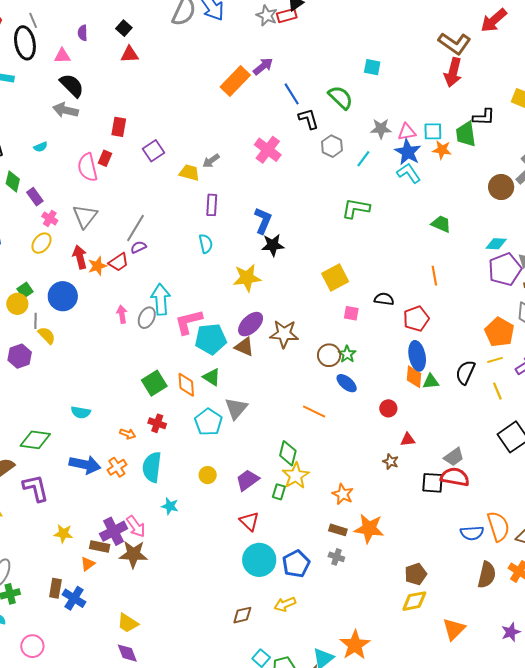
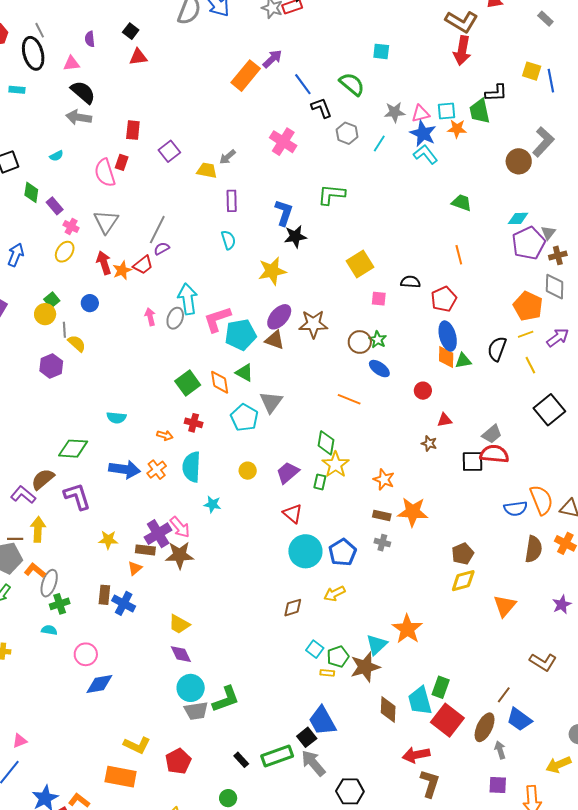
green L-shape: (356, 208) -> (331, 195), moved
blue circle: (63, 296) -> (90, 303), size x0.6

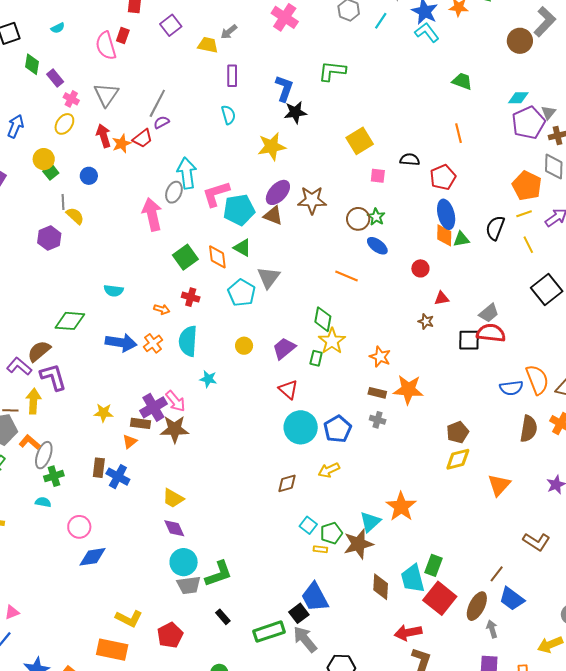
yellow circle: (45, 314) -> (44, 159), moved
pink arrow: (150, 317) -> (152, 214), moved, size x1.8
purple L-shape: (77, 496) -> (53, 377), moved
black rectangle: (241, 760) -> (223, 617), moved

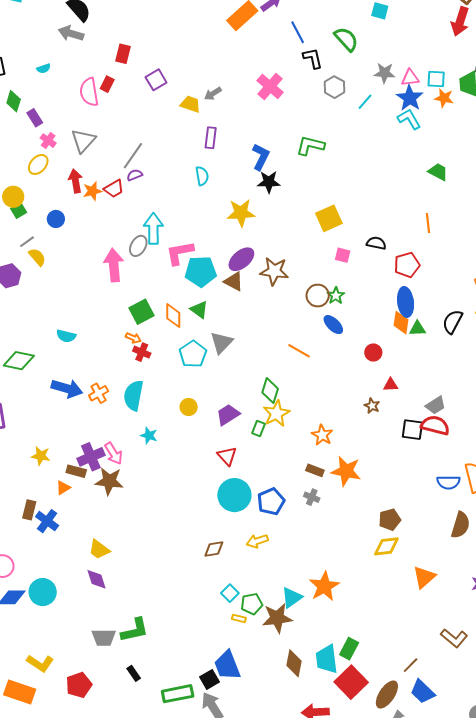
gray line: (63, 202) -> (27, 242), turned 49
orange arrow: (162, 309) -> (133, 338), moved
cyan circle: (184, 562) -> (43, 592), moved

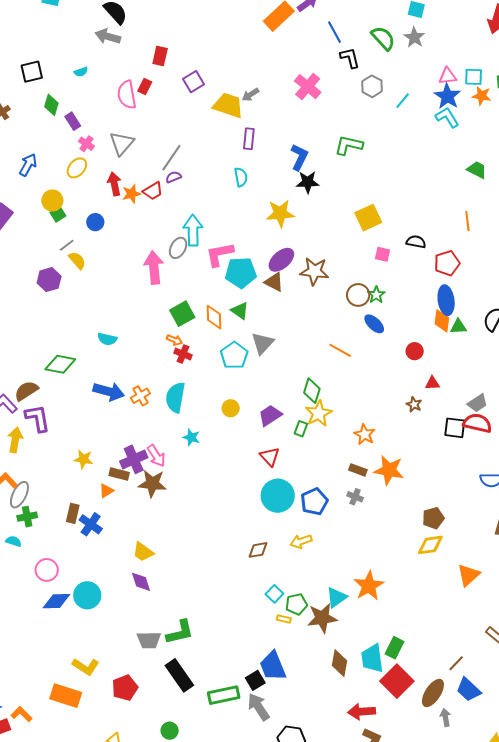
gray star: (385, 73) -> (414, 37), moved, turned 30
yellow trapezoid: (190, 104) -> (228, 105), size x1.5
black rectangle: (134, 673) -> (179, 675), size x2.0

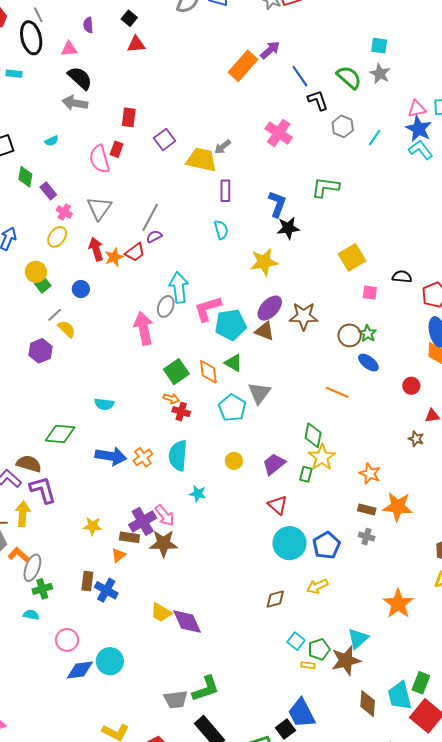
brown semicircle: (26, 391) -> (29, 464), turned 55
purple diamond: (141, 582) -> (187, 622), moved, size x1.4
orange star: (369, 586) -> (398, 604), moved

